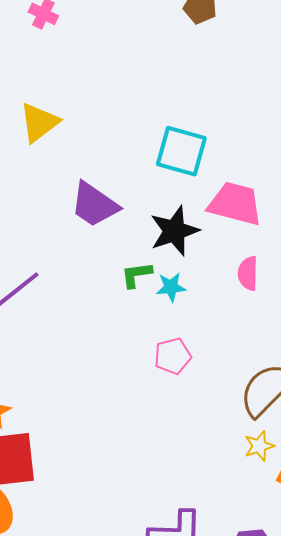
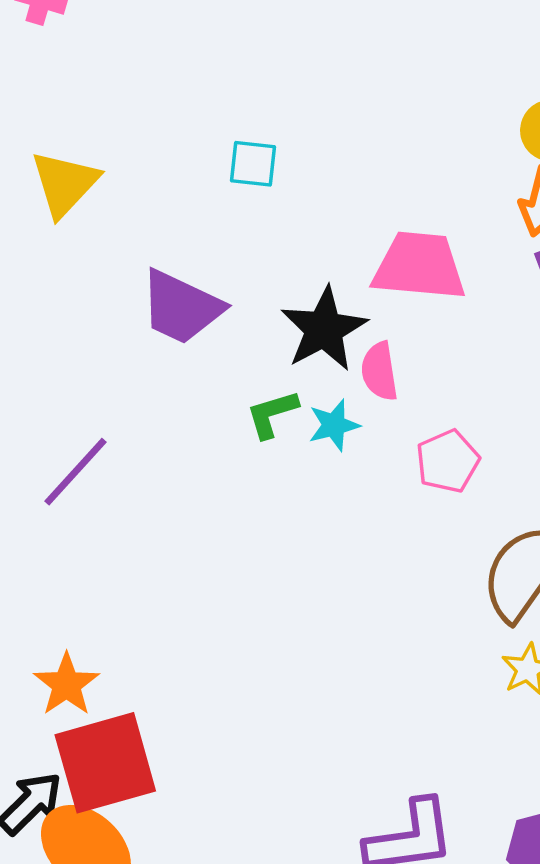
cyan square: (181, 151) -> (253, 164), moved, size x0.6
pink semicircle: (248, 273) -> (379, 371), moved
pink pentagon: (173, 356) -> (448, 461), moved

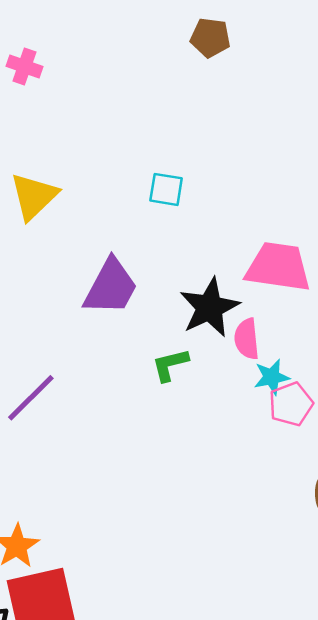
purple trapezoid: (181, 307) -> (111, 287), turned -90
cyan star: (334, 425) -> (272, 377), moved

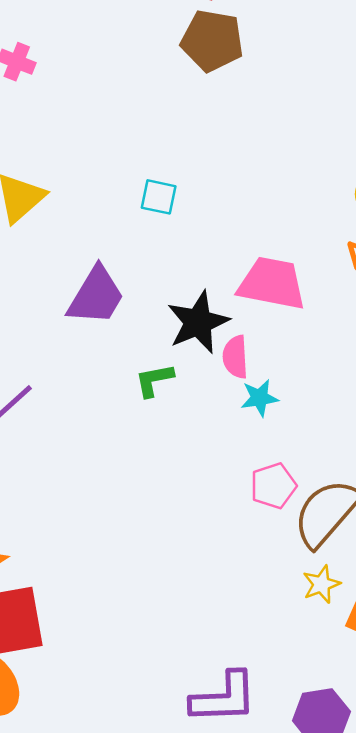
brown pentagon: (210, 38) -> (212, 41), size x1.5
pink pentagon: (291, 404) -> (273, 486), moved

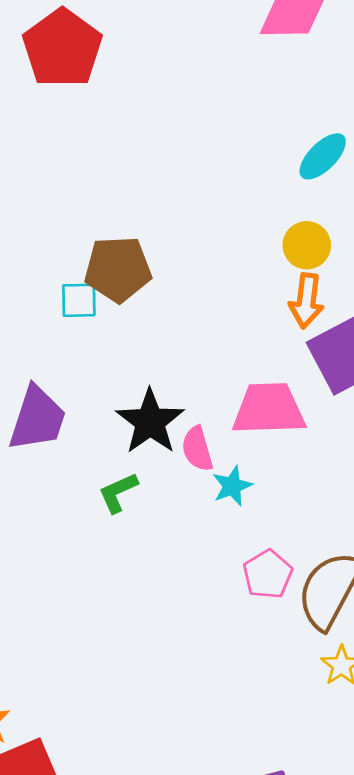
brown pentagon: (212, 41) -> (118, 269), moved
pink trapezoid: (272, 283) -> (269, 409), moved

